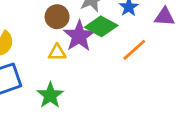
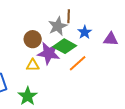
purple star: (79, 36) -> (49, 53), turned -30
orange line: (134, 50) -> (78, 63), moved

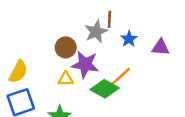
green diamond: (65, 46) -> (105, 89), moved

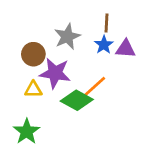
brown line: (109, 19) -> (107, 23), moved
purple triangle: (161, 47) -> (126, 49), moved

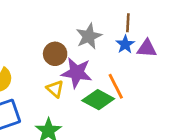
orange line: (94, 87) -> (116, 86), turned -75
yellow triangle: (33, 89) -> (55, 89), turned 42

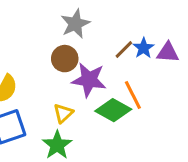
brown line: (128, 23) -> (124, 49), moved, turned 42
gray star: (89, 36) -> (75, 24), moved
yellow triangle: (55, 89) -> (63, 113), moved, turned 36

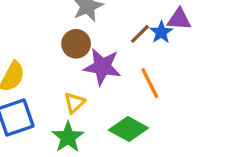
purple triangle: (168, 53) -> (179, 19), moved
green diamond: (113, 110) -> (128, 129), moved

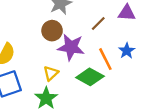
blue star: (161, 32) -> (127, 51), moved
green diamond: (128, 129) -> (90, 77), moved

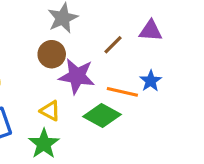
orange line: (105, 59) -> (122, 92), turned -50
yellow triangle: (51, 73) -> (50, 111), turned -49

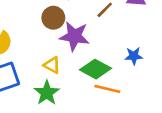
blue star: (151, 81) -> (134, 56), moved, turned 30
orange line: (122, 92) -> (107, 89), moved

